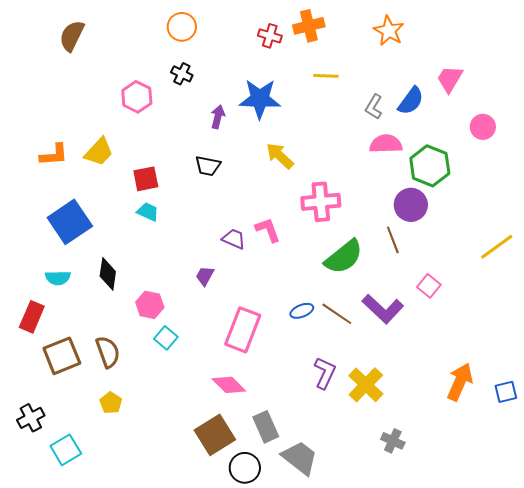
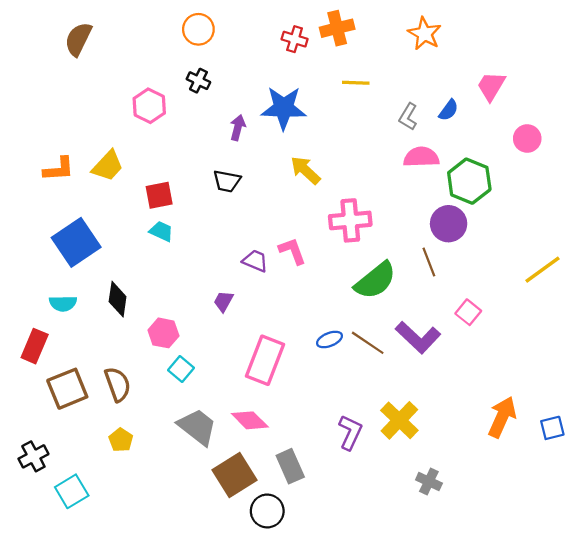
blue semicircle: (411, 101) -> (449, 110), size x0.7
purple L-shape: (325, 373) -> (350, 432), moved
gray trapezoid: (300, 458) -> (197, 427), moved

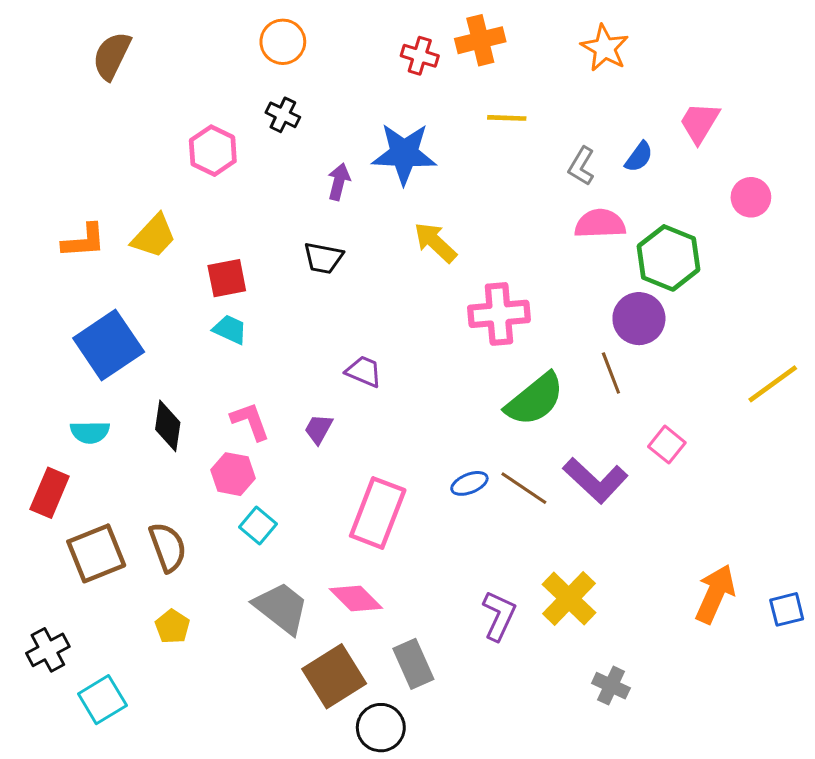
pink L-shape: (292, 251) -> (250, 421), moved

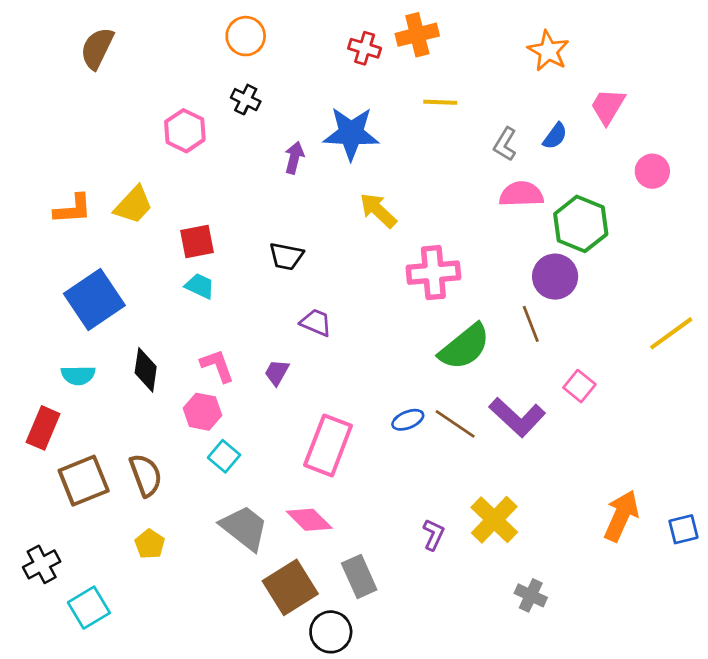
orange star: (605, 48) -> (548, 51), moved
black trapezoid: (323, 258) -> (286, 256), moved
purple L-shape: (499, 616) -> (433, 535), size x0.7

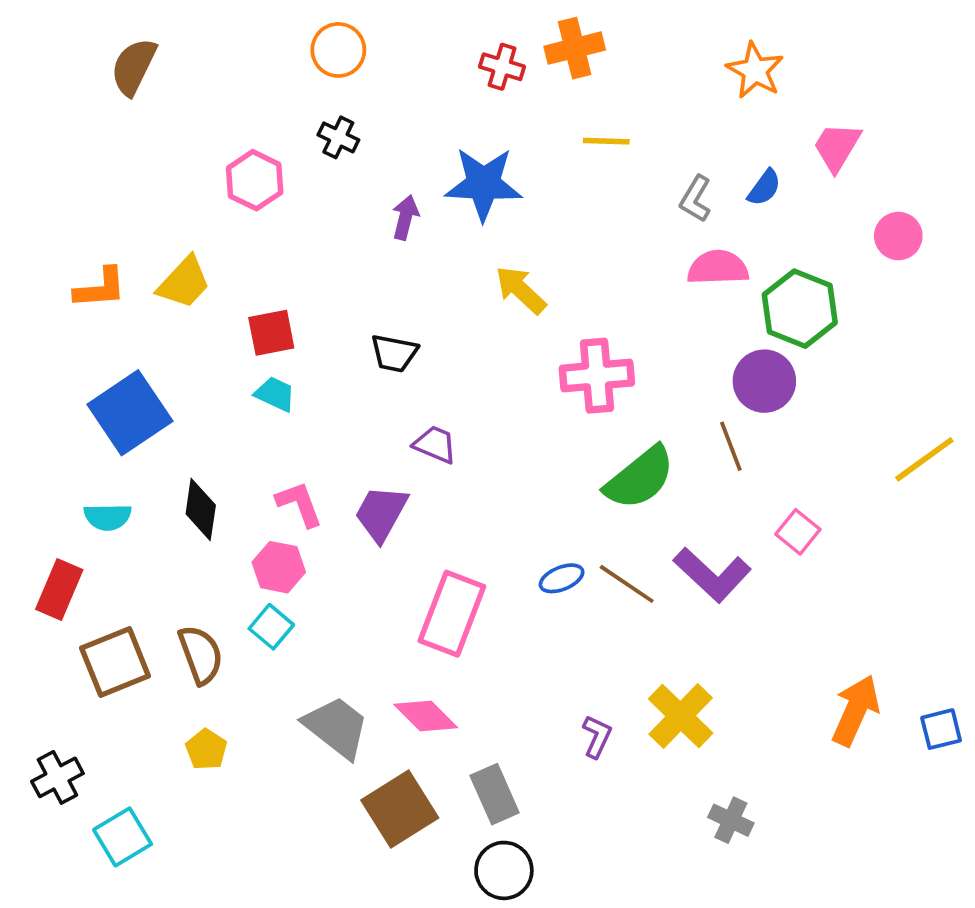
purple trapezoid: (277, 373) -> (381, 513), size x1.6
cyan square: (224, 456) -> (271, 627), moved
black circle: (331, 632) -> (504, 870), moved

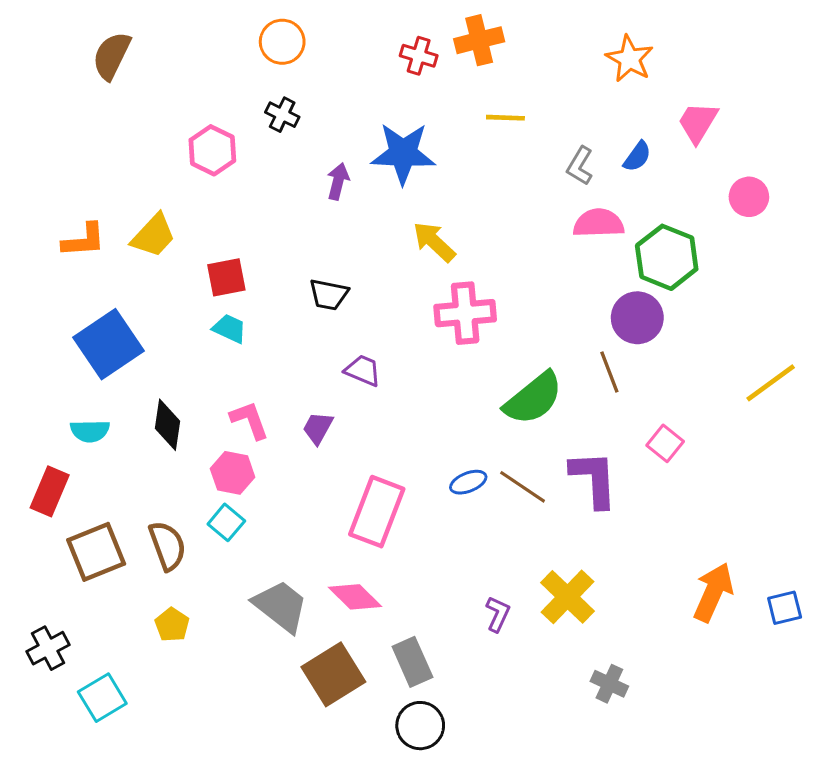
pink cross: (597, 376) -> (465, 313), moved
purple trapezoid: (381, 513) -> (318, 428), size x0.7
purple L-shape: (712, 575) -> (594, 479), turned -136

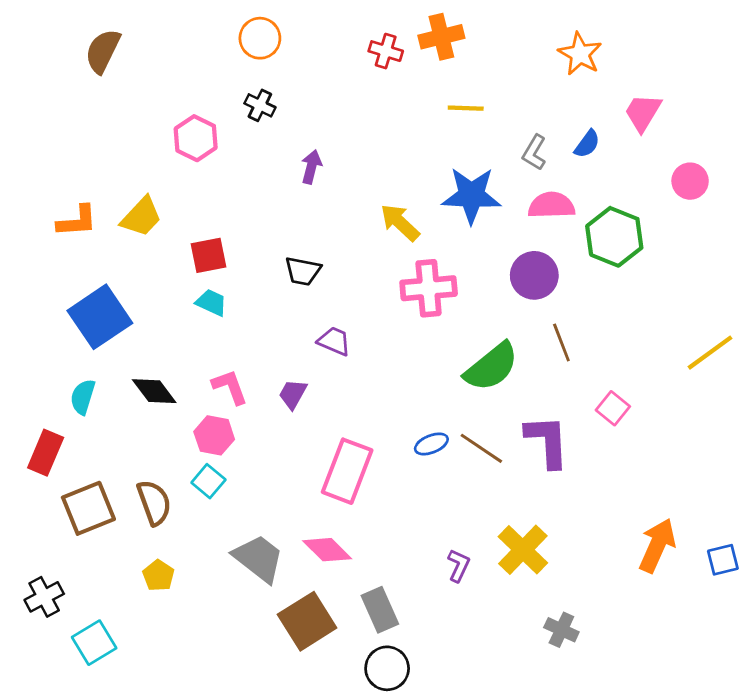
blue star: (403, 153) -> (471, 195), moved
purple circle: (637, 318) -> (534, 275), moved
black diamond: (167, 425) -> (154, 391), turned -45
cyan semicircle: (90, 431) -> (83, 397), turned 108

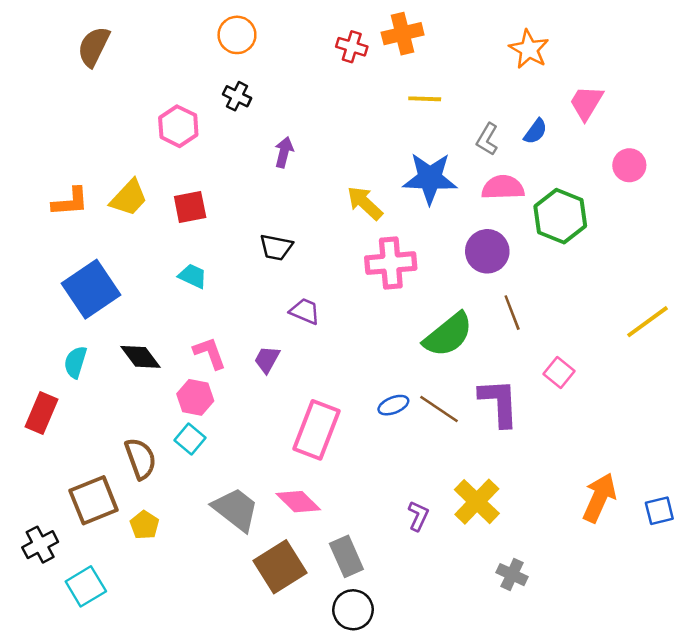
red square: (208, 255) -> (190, 207), moved
brown square: (88, 508) -> (94, 500), moved

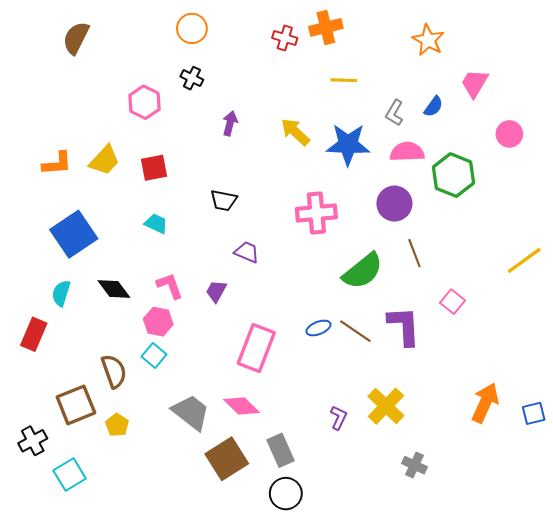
yellow arrow: (365, 203) -> (295, 132), moved

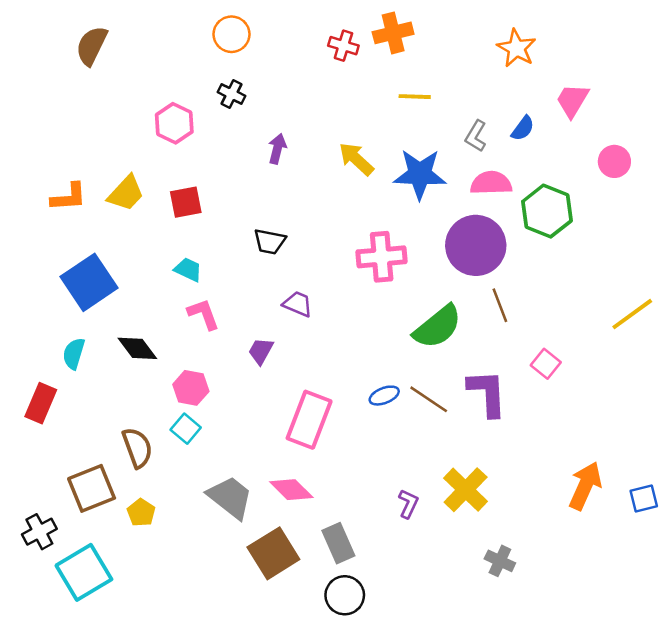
purple circle: (394, 204) -> (476, 245), size x1.4
pink L-shape: (170, 286) -> (204, 314), moved
cyan square: (70, 475) -> (84, 572), size x1.4

